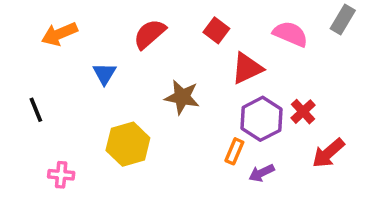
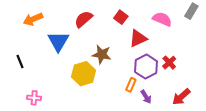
blue triangle: (104, 74) -> (58, 41), size x1.6
yellow hexagon: (128, 144) -> (83, 74), moved
red arrow: (328, 153) -> (181, 97), moved
purple arrow: (262, 173) -> (146, 97), turned -96

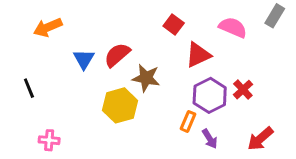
red semicircle: (83, 19) -> (117, 55), moved
blue triangle: (58, 41) -> (84, 59), size x0.7

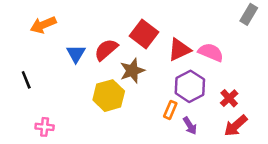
red square: (174, 24) -> (144, 34), moved, size x1.5
pink semicircle: (233, 27) -> (211, 52), moved
brown star: (146, 78) -> (132, 71), turned -30
red cross: (243, 90) -> (229, 98), moved

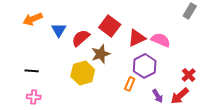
blue triangle: (76, 54) -> (59, 30), moved
black line: (26, 80) -> (32, 71), moved, turned -64
red cross: (229, 98) -> (189, 75), moved
purple arrow: (190, 126) -> (158, 96), moved

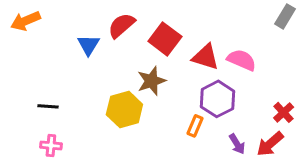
orange arrow: (33, 19) -> (25, 21), moved
red semicircle: (81, 38) -> (121, 25), moved
red triangle: (137, 38) -> (206, 57), turned 42

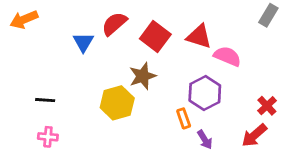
red triangle: (206, 57) -> (199, 36), moved
orange rectangle: (195, 126) -> (184, 118), turned -42
purple arrow: (237, 144) -> (205, 140), moved

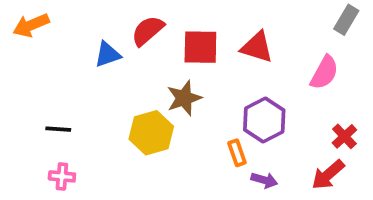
red square: (155, 36) -> (200, 47), turned -36
blue triangle: (83, 42) -> (108, 54), turned 40
pink semicircle: (227, 56) -> (324, 73), moved, turned 96
purple arrow: (205, 140) -> (264, 180), turned -42

